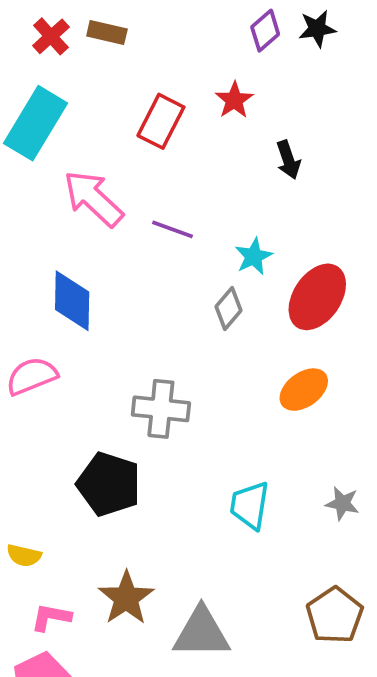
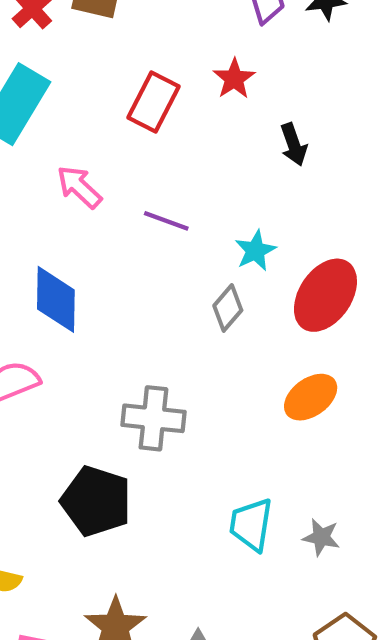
pink arrow: (93, 198) -> (79, 187), size x0.7
gray star: (342, 503) -> (321, 537), moved

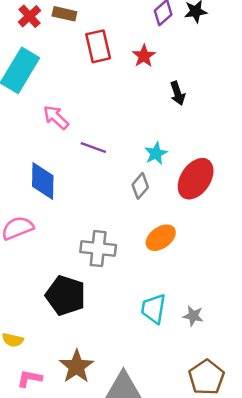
red rectangle: (153, 102) -> (98, 46), moved, turned -40
purple line: (166, 221) -> (93, 147), moved
orange ellipse: (311, 397) -> (161, 238), moved

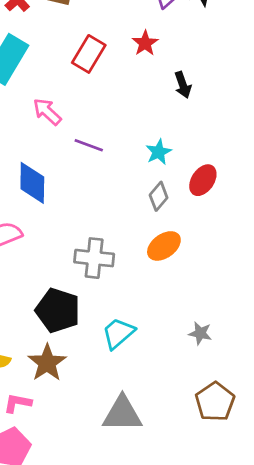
red rectangle: (98, 46) -> (89, 54), moved, turned 44
red ellipse: (196, 179) -> (203, 180), size x0.7
gray diamond: (140, 186) -> (159, 196), moved
cyan trapezoid: (153, 309) -> (118, 333), moved, turned 40
brown star: (76, 366) -> (47, 363), moved

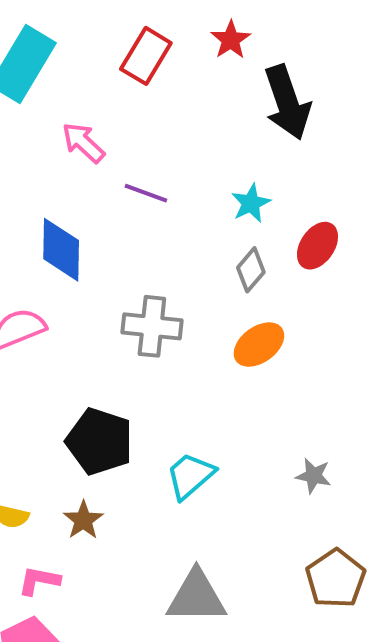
black arrow: (183, 85) -> (287, 102), size x1.8
gray cross: (94, 258) -> (152, 326), moved
brown star: (47, 363) -> (83, 520), size x0.7

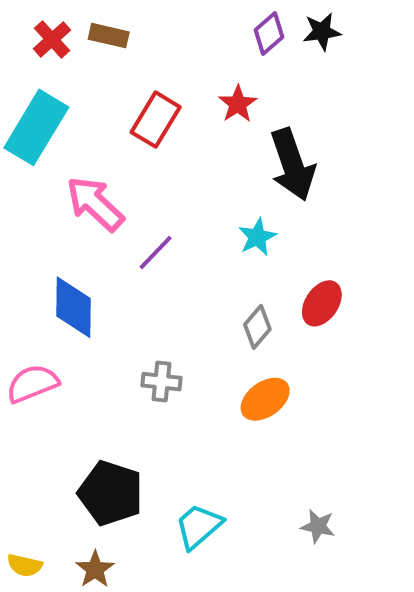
pink arrow: (83, 143) -> (95, 204), size x1.4
purple line: (146, 193) -> (156, 253), turned -66
cyan star: (251, 203) -> (257, 237), moved
gray cross: (152, 326) -> (161, 382), size x0.7

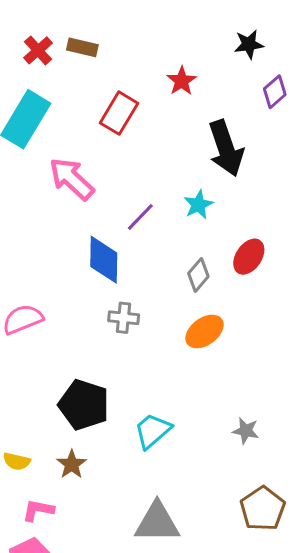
purple diamond: (269, 34) -> (275, 92), moved
red star: (238, 104) -> (182, 81), moved
purple line: (156, 253) -> (140, 217), moved
blue diamond: (73, 307) -> (104, 260), moved

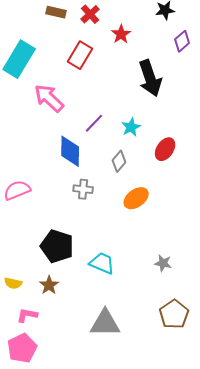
red cross: (38, 50) -> (90, 14), moved
cyan star: (198, 205) -> (131, 127), moved
gray diamond: (198, 275) -> (119, 161), moved
cyan trapezoid: (153, 431) -> (102, 263), turned 64

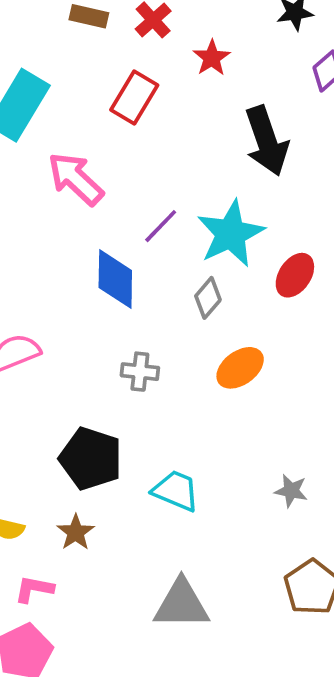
cyan star: (131, 127) -> (231, 234), size x1.8
gray cross: (83, 189) -> (140, 372), moved

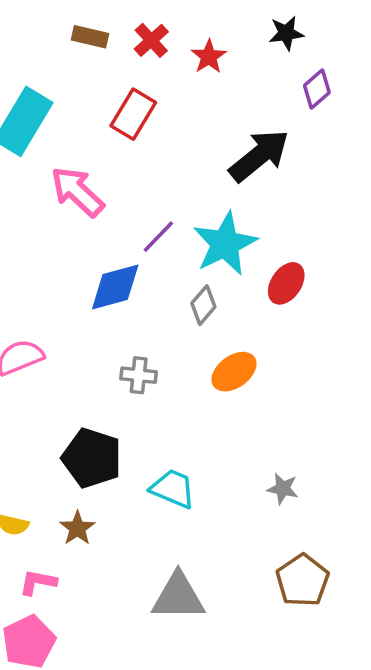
red star: (212, 58) -> (209, 57), moved
black arrow: (267, 141) -> (259, 156), turned -110
blue diamond: (115, 279) -> (115, 287), turned 74

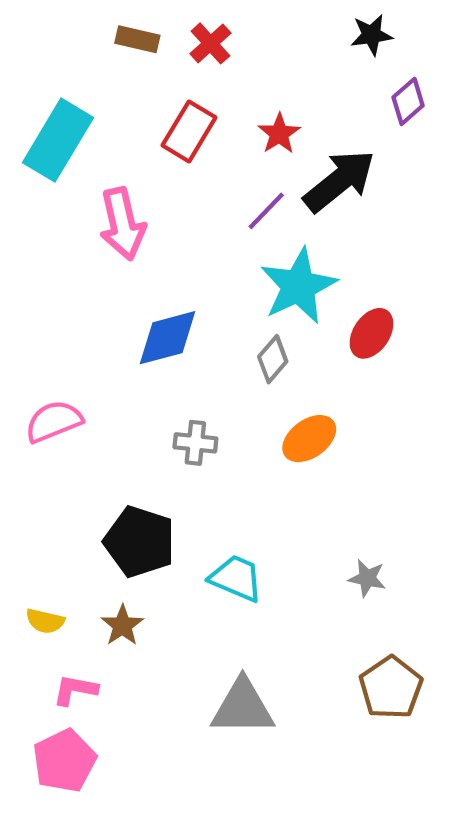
red star: (209, 57) -> (279, 134), moved
pink arrow: (77, 192) -> (122, 224), turned -146
purple line: (158, 237) -> (266, 211), moved

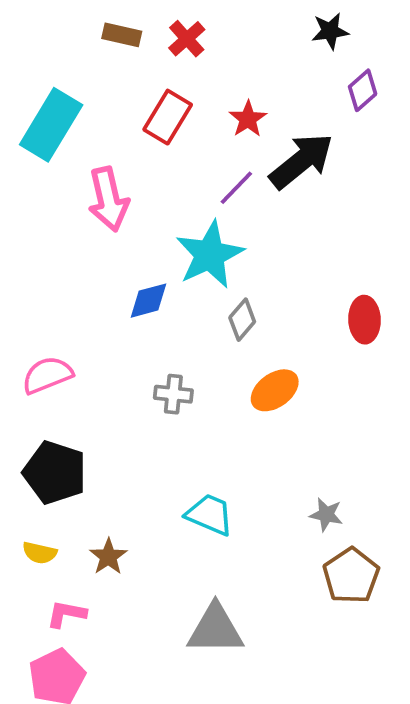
cyan star: (298, 286) -> (210, 255), moved
red ellipse: (372, 333) -> (364, 320), moved, turned -36
blue diamond: (168, 338) -> (149, 301), size x0.7
black pentagon: (140, 542) -> (55, 473), moved
brown pentagon: (391, 688) -> (351, 576), moved

